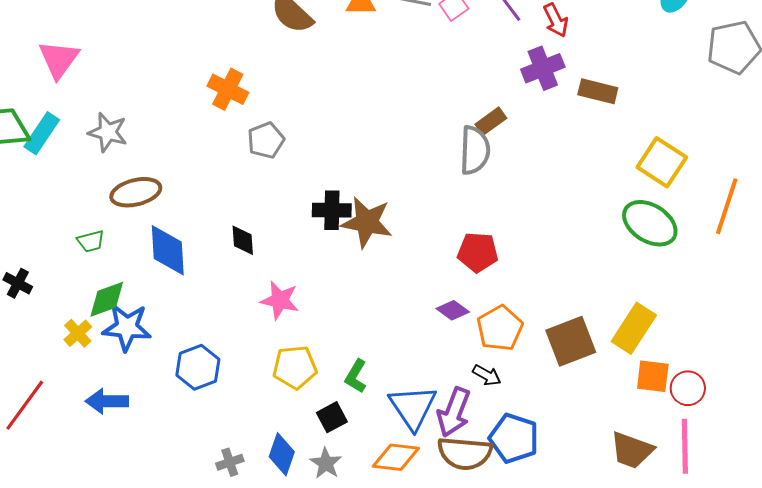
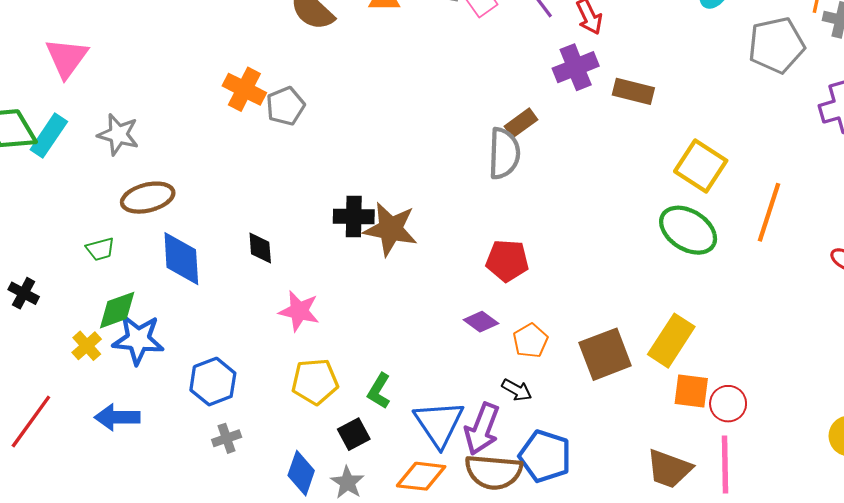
gray pentagon: (266, 140) -> (285, 106), moved
orange pentagon: (500, 328) -> (530, 341), size x0.7
gray cross: (230, 462) -> (227, 438), moved

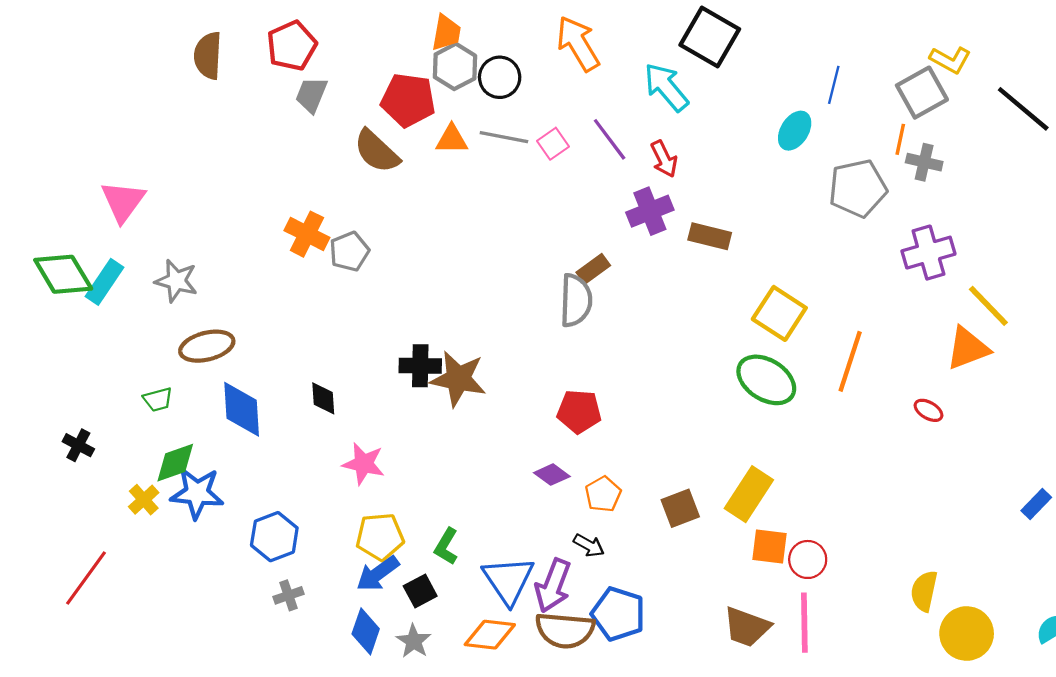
brown square: (605, 354) -> (680, 508), size x0.7
blue arrow: (117, 417) -> (378, 574), moved, turned -36

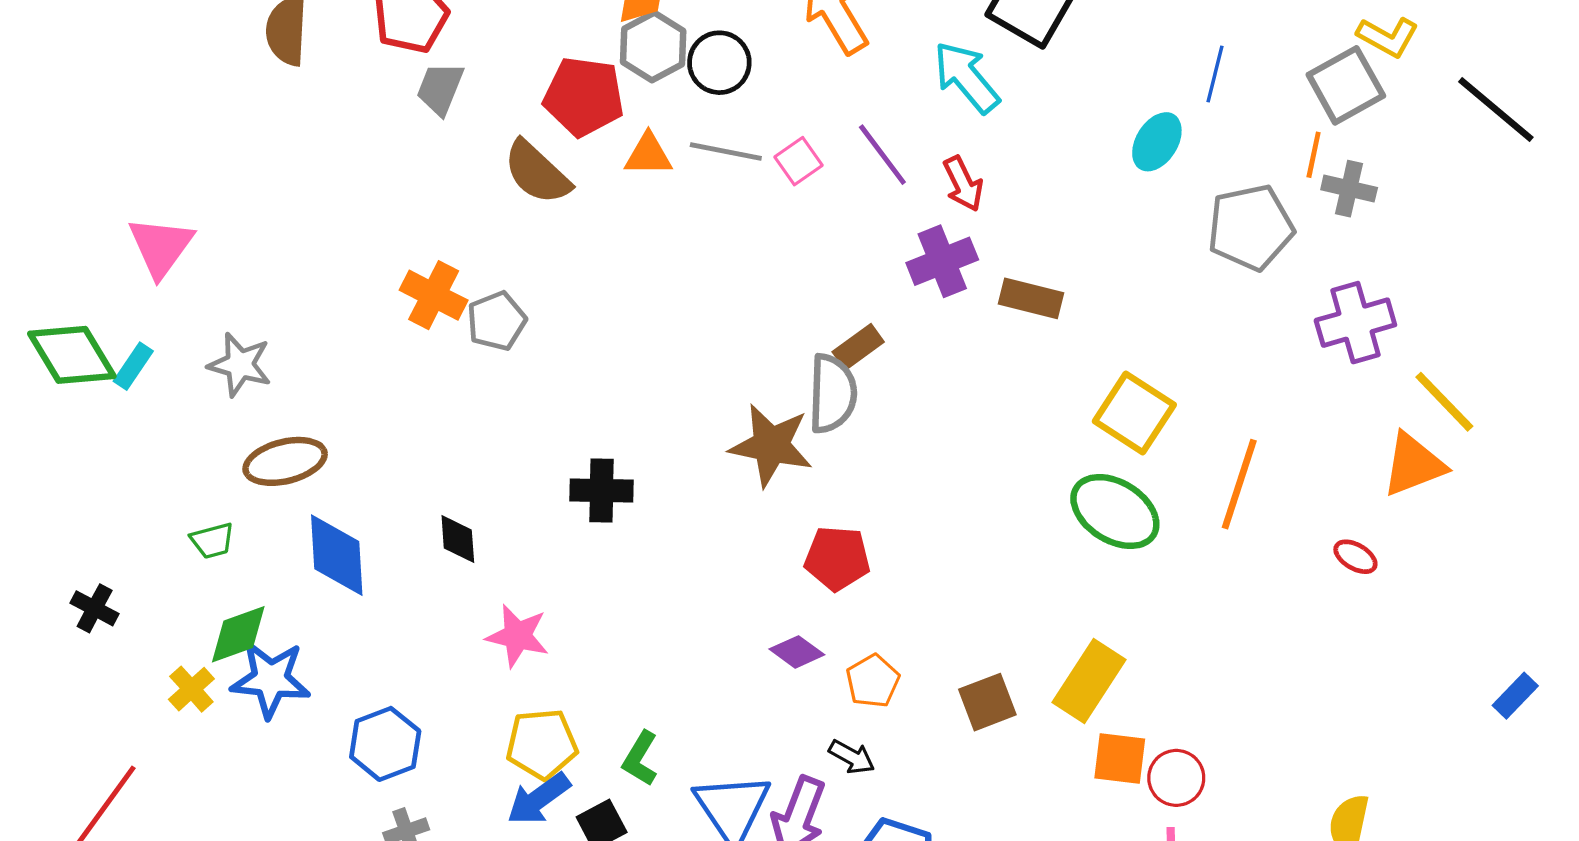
cyan rectangle: (104, 282) -> (133, 366), size x0.7
brown star: (458, 379) -> (771, 445), moved

